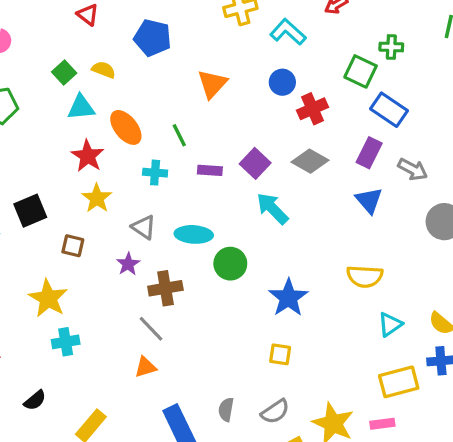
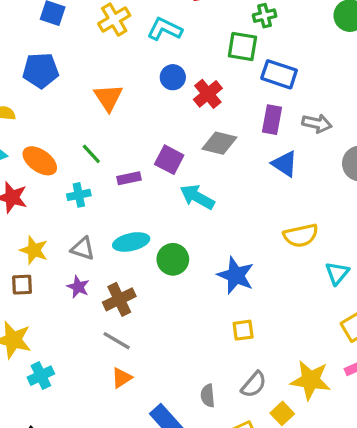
yellow star: (97, 198) -> (34, 250), moved

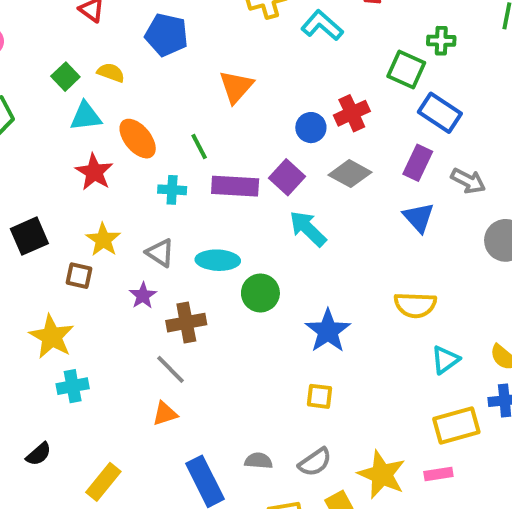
blue circle: (173, 77) -> (311, 128), moved
purple rectangle: (129, 178) -> (235, 186), size x1.6
gray semicircle: (208, 396) -> (258, 461), turned 85

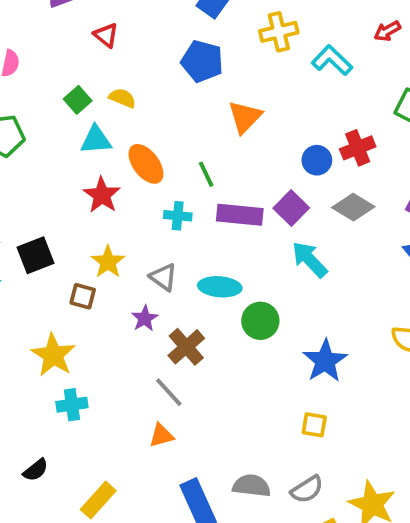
blue pentagon: (167, 35) -> (202, 61), moved
brown cross: (186, 323) -> (186, 347), turned -33
gray semicircle: (258, 461) -> (252, 486), size x1.4

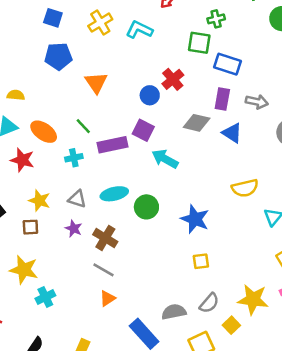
gray diamond: (353, 207) -> (197, 123), moved

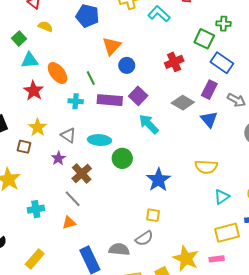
yellow semicircle: (16, 95) -> (45, 26), moved
blue circle: (150, 95) -> (127, 65), moved
cyan cross: (45, 297) -> (36, 209), moved
gray semicircle: (209, 303) -> (144, 238), moved

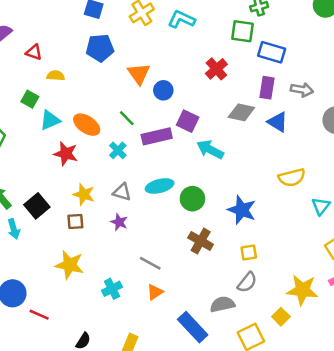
cyan cross: (76, 101) -> (118, 150), turned -32
brown cross: (82, 174) -> (201, 241), moved

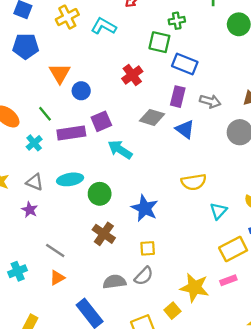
purple square: (188, 121) -> (101, 121), turned 36
gray semicircle: (222, 304) -> (115, 282), moved

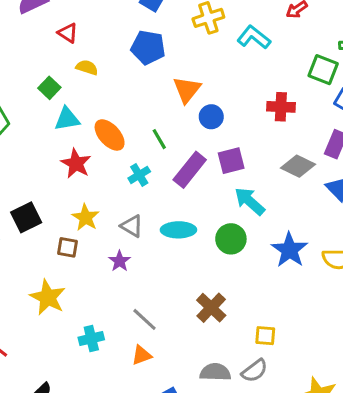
red cross: (132, 75) -> (281, 107), turned 30
purple rectangle: (71, 133) -> (190, 170), turned -52
green circle: (100, 194) -> (231, 239), moved
blue star: (145, 208) -> (289, 250), moved

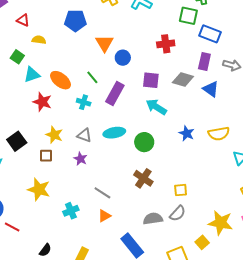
purple square: (231, 161) -> (151, 80), moved, turned 30
cyan cross: (139, 175) -> (84, 102), turned -32
green circle: (231, 239) -> (144, 142), moved
blue star: (289, 250) -> (187, 133), size x0.7

